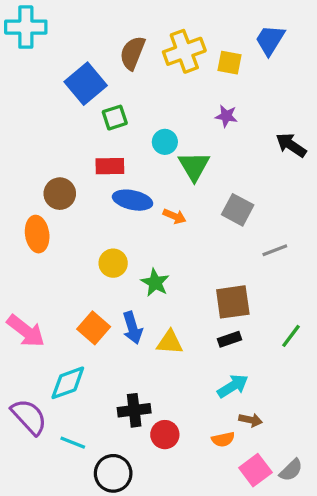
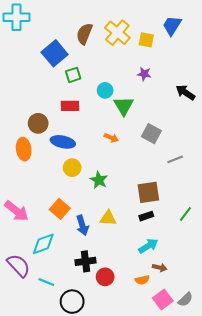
yellow cross: (184, 51) -> (117, 33), turned -30
blue ellipse: (133, 200) -> (63, 142), moved
blue arrow: (133, 328) -> (82, 225), moved

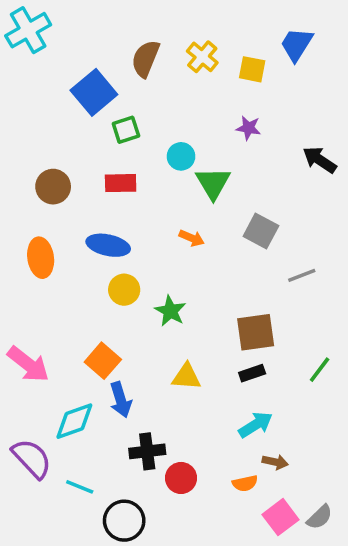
cyan cross: (16, 17) -> (28, 30), turned -30
yellow cross: (117, 33) -> (202, 57), size x0.7
brown circle: (38, 123) -> (53, 187), moved
blue arrow: (82, 225) -> (121, 400), moved

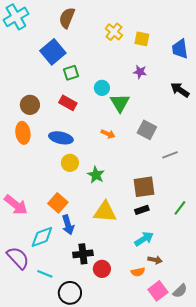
blue trapezoid: (296, 44) -> (180, 49), moved, turned -40
brown semicircle: (145, 59) -> (67, 18), moved
red rectangle: (121, 183) -> (68, 103), turned 30
orange ellipse: (41, 258) -> (23, 133), moved
yellow triangle: (186, 377) -> (105, 212), size x1.4

